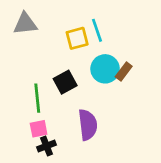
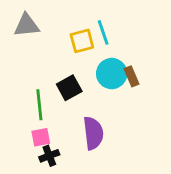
brown rectangle: (124, 72) -> (132, 76), turned -60

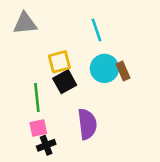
yellow square: (82, 41) -> (59, 62), moved

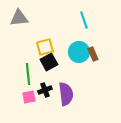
cyan line: (97, 30) -> (84, 20), moved
black cross: (46, 145) -> (45, 90), moved

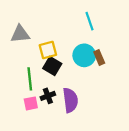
gray triangle: (19, 18) -> (20, 34), moved
black square: (49, 62) -> (52, 66), turned -30

